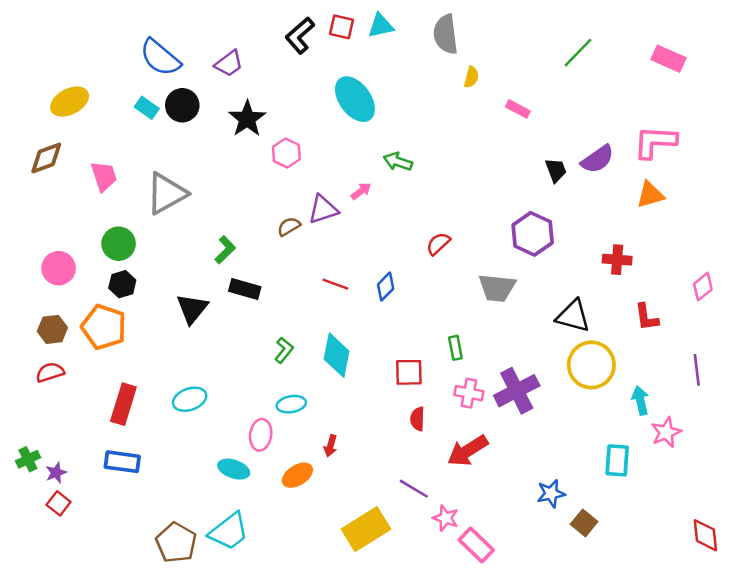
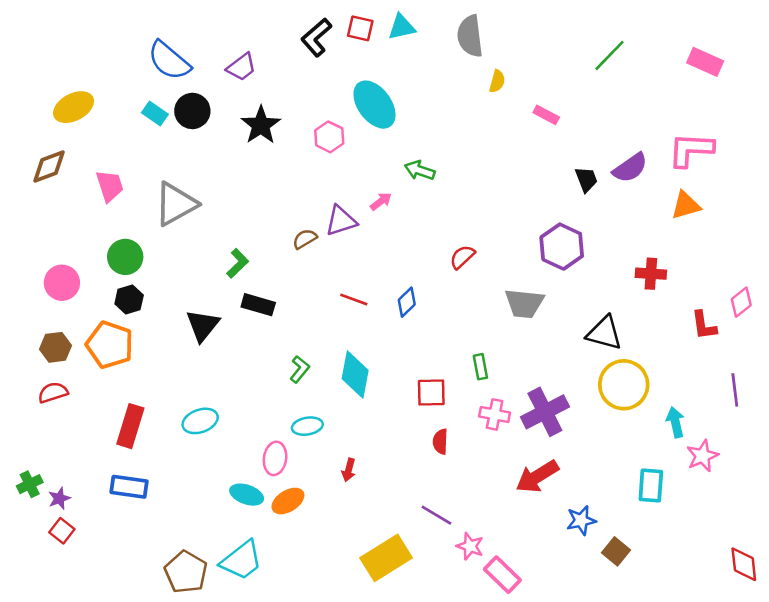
pink hexagon: (286, 153) -> (329, 137), moved
red L-shape: (647, 317) -> (704, 325), moved
red arrow: (468, 451) -> (537, 476), moved
orange ellipse: (297, 475) -> (288, 501), moved

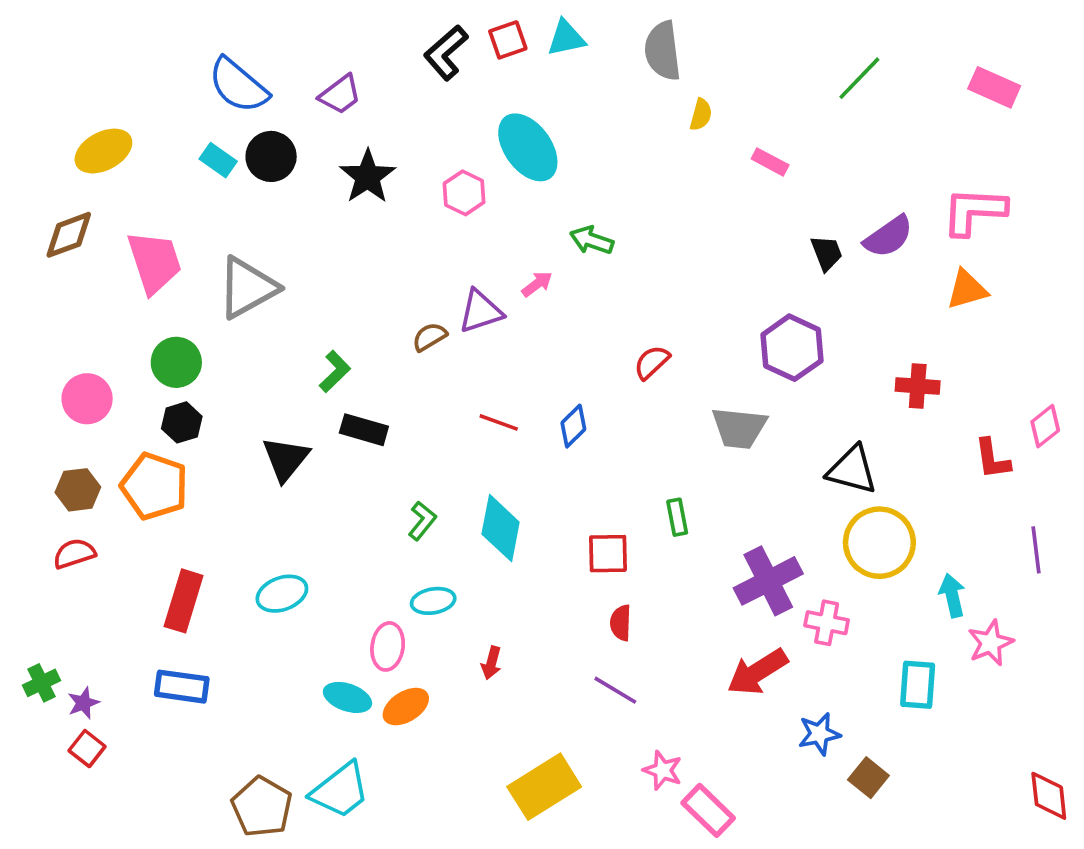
red square: (360, 28) -> (508, 40), turned -32
pink trapezoid: (110, 186) -> (154, 262), size x1.4
pink cross: (495, 414) -> (827, 623), moved
purple line: (436, 515) -> (615, 690), moved

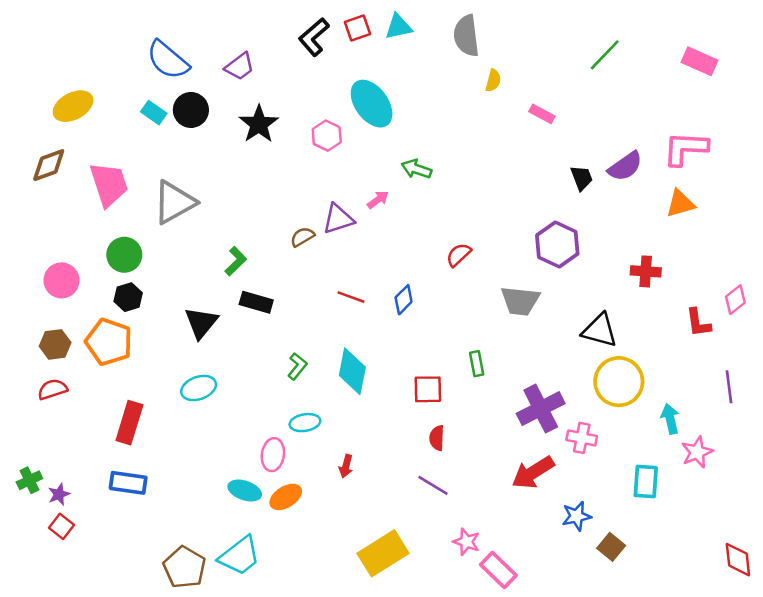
cyan ellipse: (282, 594) -> (199, 388), moved

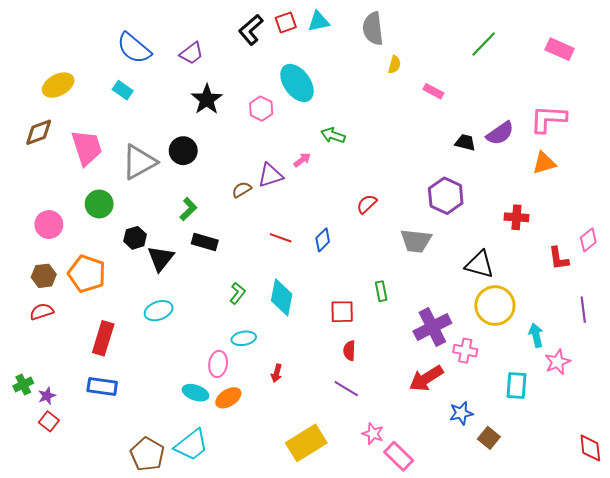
black circle: (191, 110) -> (183, 151), moved
black trapezoid: (582, 178) -> (465, 142), turned -55
black hexagon: (128, 297) -> (135, 238), moved

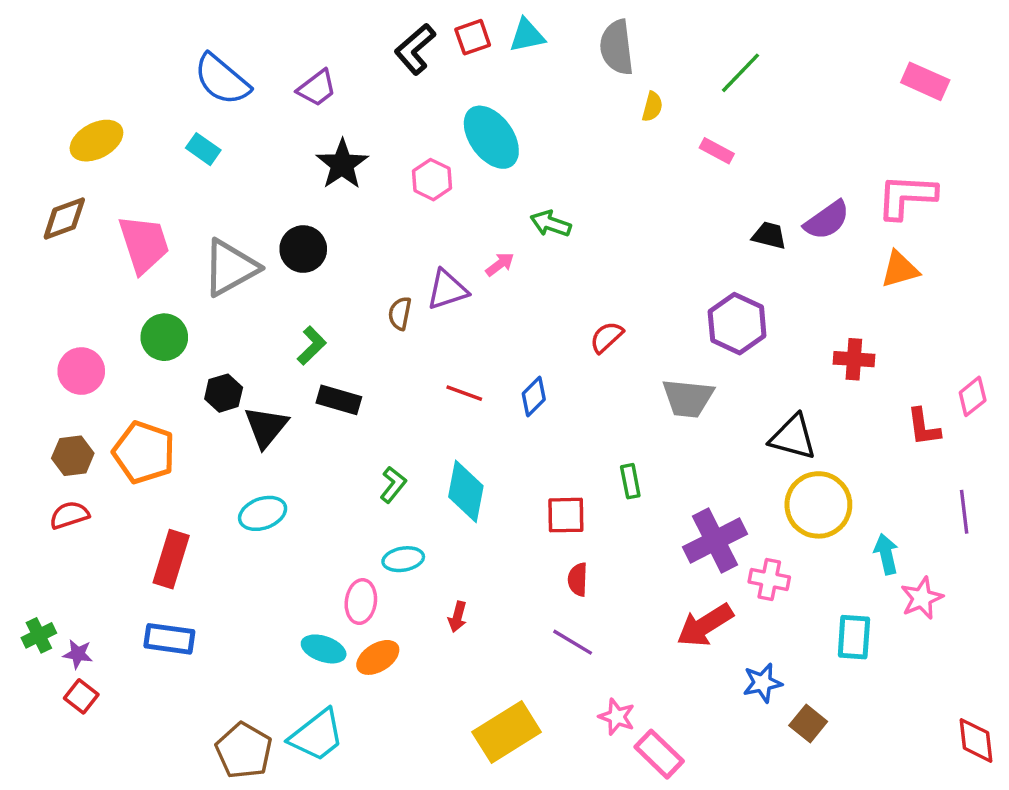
green line: (484, 44) -> (740, 73), moved
brown semicircle: (242, 190) -> (400, 313), turned -48
purple star: (47, 396) -> (78, 654), turned 30

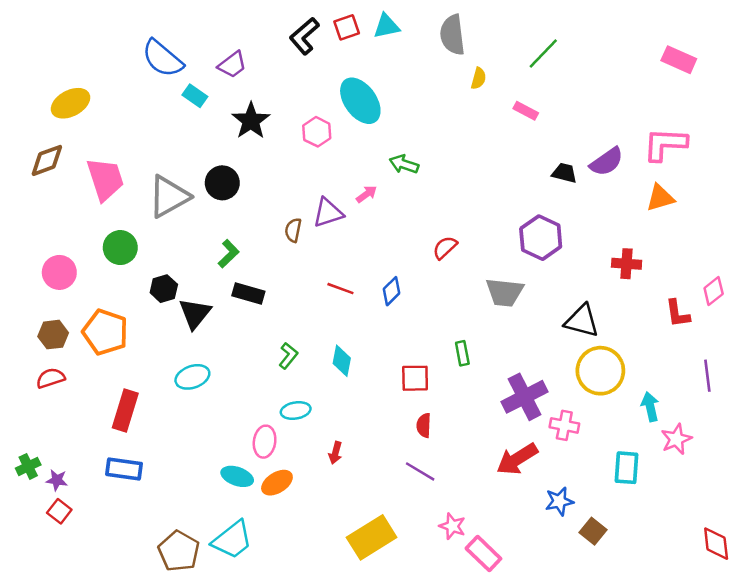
cyan rectangle: (203, 149) -> (195, 96), moved
cyan diamond: (466, 491) -> (342, 361), size x0.7

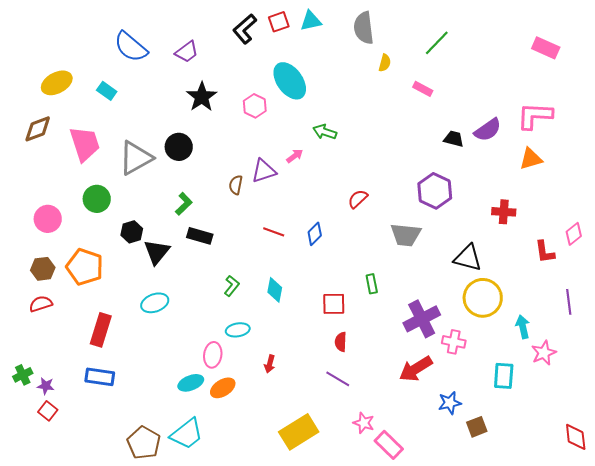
cyan rectangle: (195, 96) -> (107, 91), moved
cyan ellipse: (237, 476) -> (191, 383), turned -40
brown square: (593, 531) -> (477, 427), turned 30

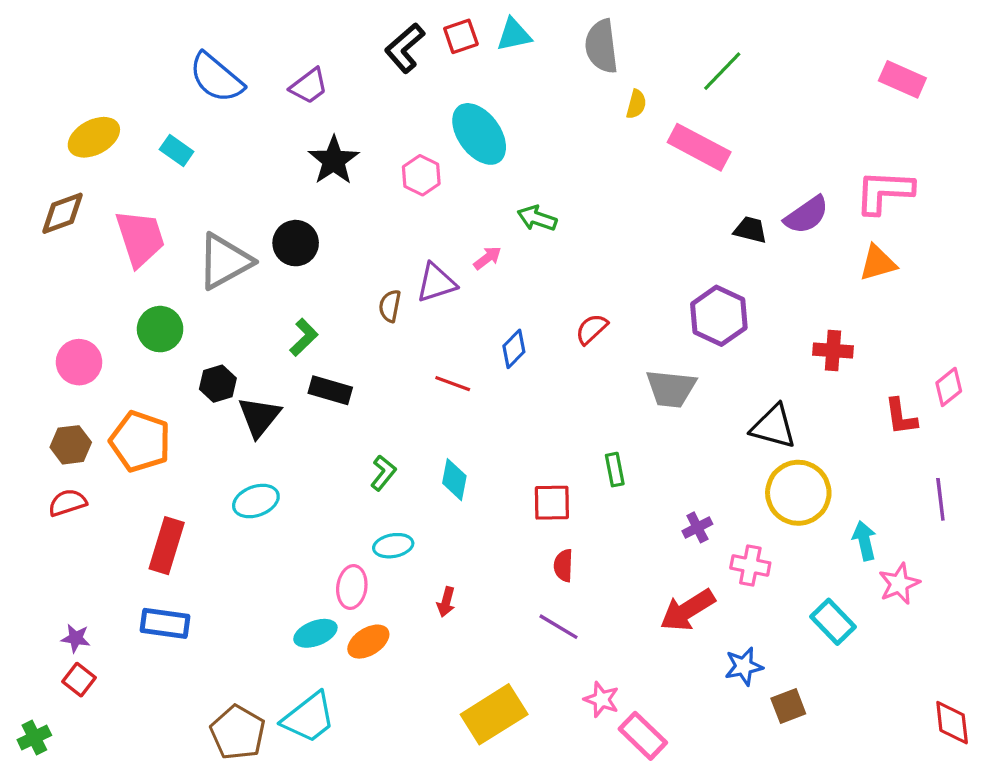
pink rectangle: (423, 89) -> (699, 147), size x1.8
blue diamond: (315, 234) -> (514, 349), moved
purple cross: (422, 319) -> (697, 527), size x0.5
green cross: (23, 375) -> (34, 737), moved
cyan rectangle: (504, 376) -> (833, 622), turned -48

